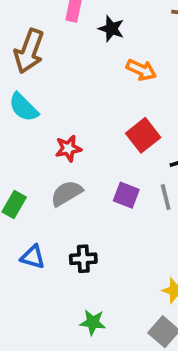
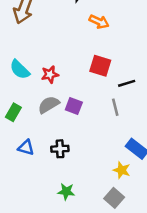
cyan semicircle: (23, 107) -> (20, 69), moved
red square: (143, 135) -> (100, 66), turned -35
purple square: (126, 195) -> (74, 106), moved

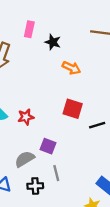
gray semicircle: (49, 105) -> (25, 159), moved
gray line: (115, 107) -> (56, 173), moved

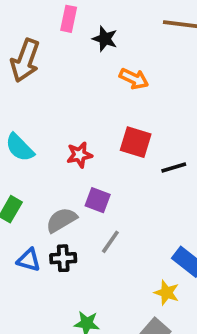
red star: (26, 117) -> (79, 155), moved
gray line: (56, 173) -> (110, 242), turned 49
black cross: (35, 186) -> (63, 258), moved

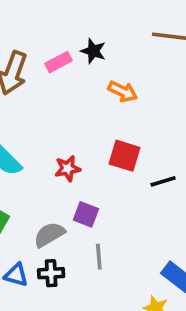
pink rectangle: (69, 19) -> (58, 62), moved, turned 50
gray line: (110, 242) -> (99, 257), turned -40

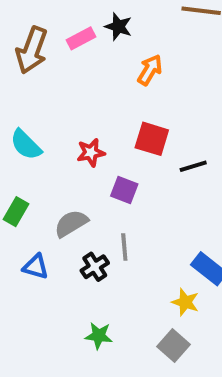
orange arrow: (123, 91) -> (150, 70), turned -84
purple square: (86, 214) -> (124, 190), moved
black cross: (51, 273) -> (95, 267), moved, turned -30

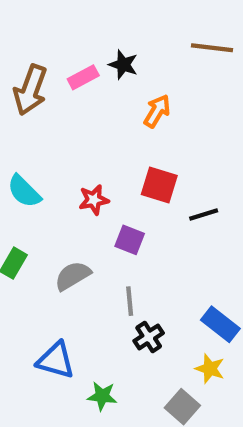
blue triangle: (36, 267) -> (56, 360), moved, size x1.4
black cross: (95, 267) -> (149, 337), moved
yellow star: (185, 302) -> (210, 369), moved

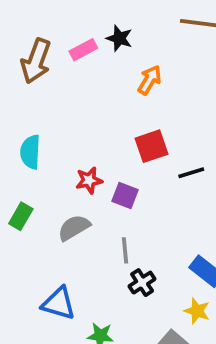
red square: (159, 185) -> (151, 146), turned -36
cyan semicircle: (24, 191) -> (30, 152), turned 48
red star: (94, 200) -> (89, 180), moved

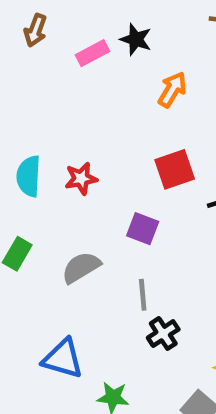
brown arrow: (36, 61) -> (35, 30), moved, size x0.6
red star: (89, 180) -> (81, 178), moved

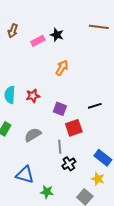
orange arrow: (172, 90) -> (62, 68), moved
red square: (175, 169) -> (74, 128), moved
purple square: (143, 229) -> (60, 109), moved

